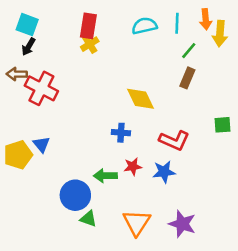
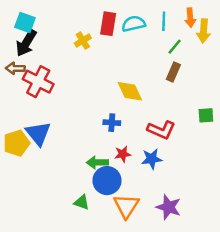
red rectangle: (88, 26) -> (108, 24), moved
black arrow: (28, 47) -> (26, 43), size x1.6
blue triangle: (41, 144) -> (38, 133), size x1.6
blue circle: (75, 195) -> (107, 181), moved

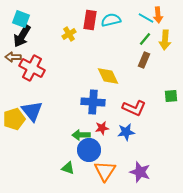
cyan line: (164, 21) -> (146, 18), moved, turned -63
yellow arrow: (204, 31) -> (165, 40), moved
blue cross: (112, 123) -> (93, 102), size x1.6

